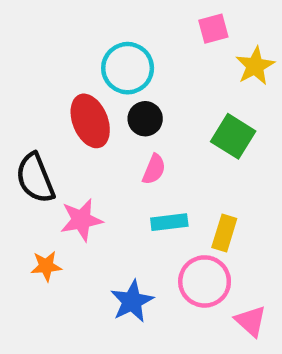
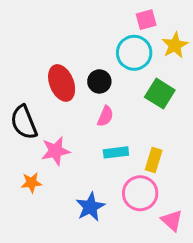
cyan circle: (128, 68) -> (134, 53), moved

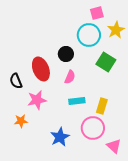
red ellipse: (62, 83) -> (41, 69), moved
black semicircle: (24, 122) -> (16, 81), size x0.7

